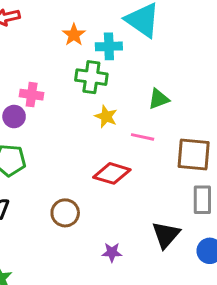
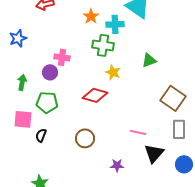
pink line: (143, 137) -> (138, 132), moved
brown square: (194, 154) -> (173, 98), turned 30
red diamond: (112, 173) -> (95, 95), moved

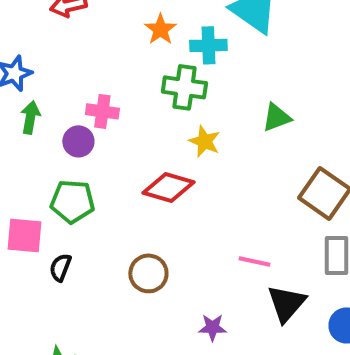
green arrow: (22, 82) -> (30, 117), moved

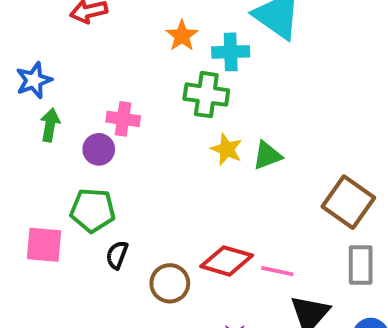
green triangle: (277, 117) -> (267, 155), moved
red diamond: (168, 187) -> (227, 261), moved
black semicircle: (60, 267) -> (117, 255), moved

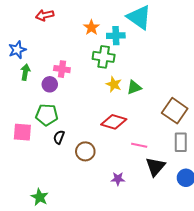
red diamond: (227, 261) -> (114, 122), moved

